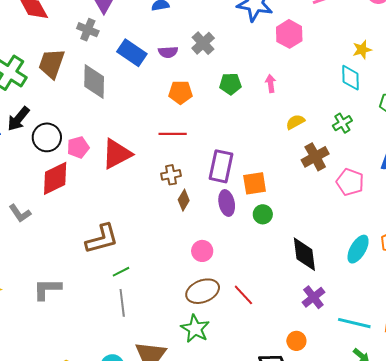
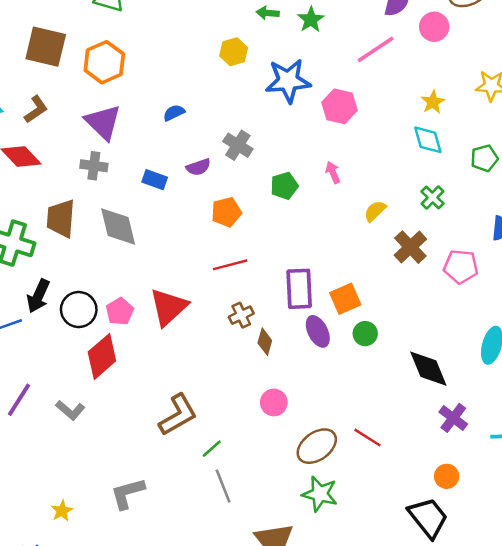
blue rectangle: (132, 53) -> (155, 180), size x0.7
pink circle: (202, 251) -> (274, 402), moved

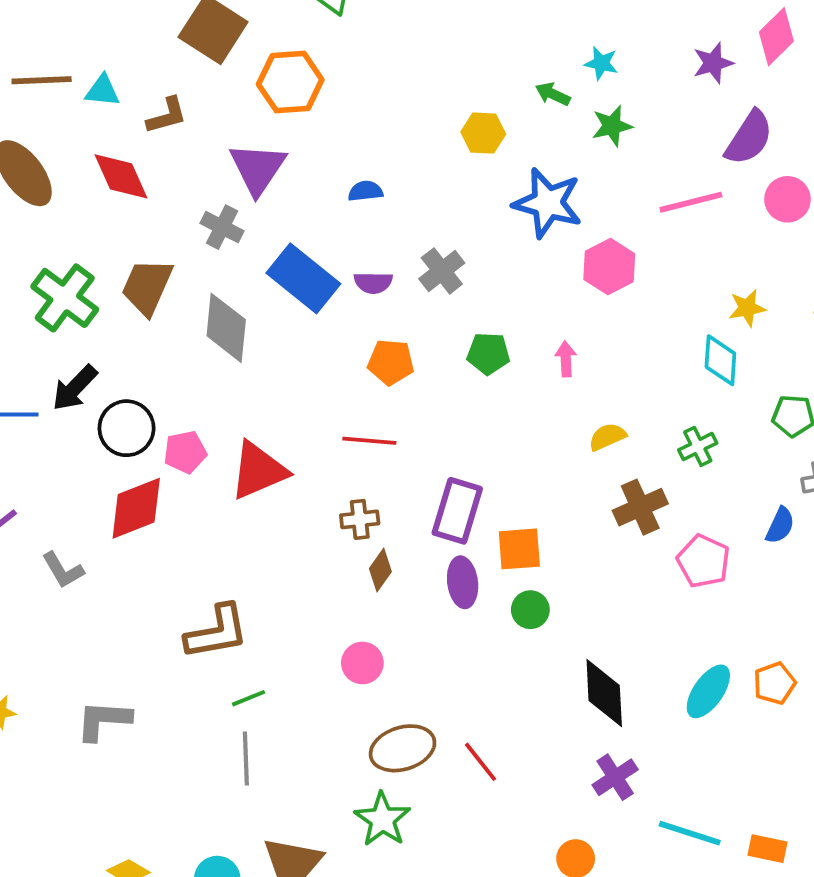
blue rectangle: (155, 180) -> (303, 278), size x1.8

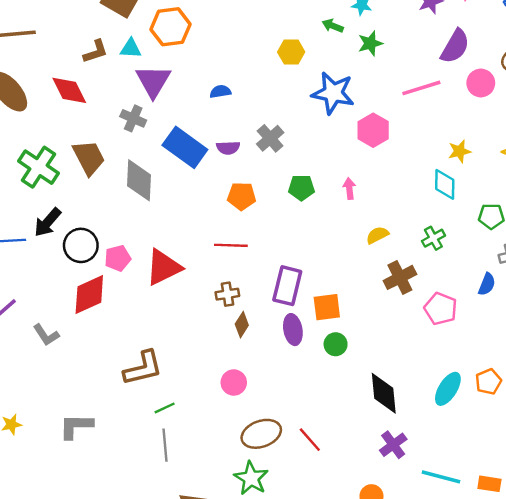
cyan triangle: (102, 91) -> (131, 48), moved
brown trapezoid: (147, 287) -> (89, 158), turned 132

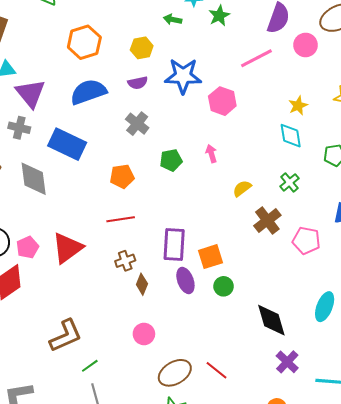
orange hexagon: (171, 27) -> (84, 42), moved
green star: (370, 43) -> (219, 16), moved
blue semicircle: (220, 92) -> (88, 92), size x2.0
purple semicircle: (228, 148) -> (138, 83), moved

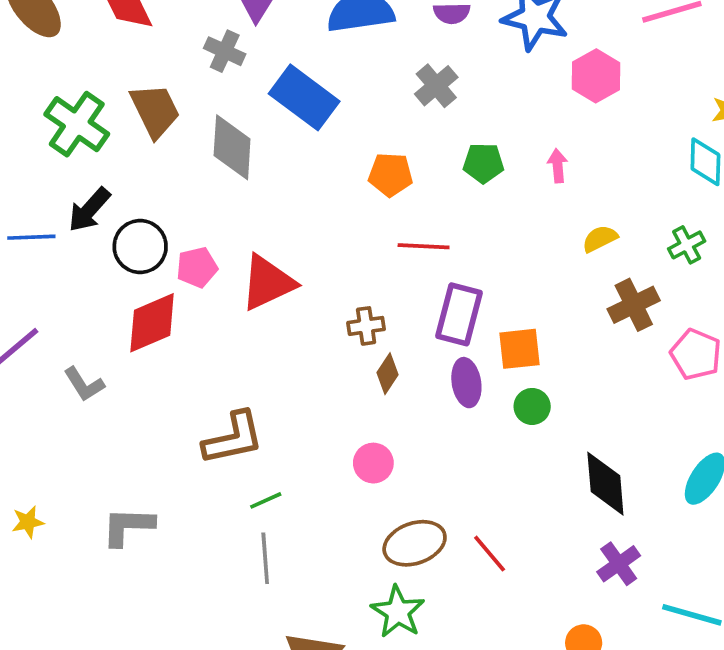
red line: (121, 219) -> (424, 246), moved

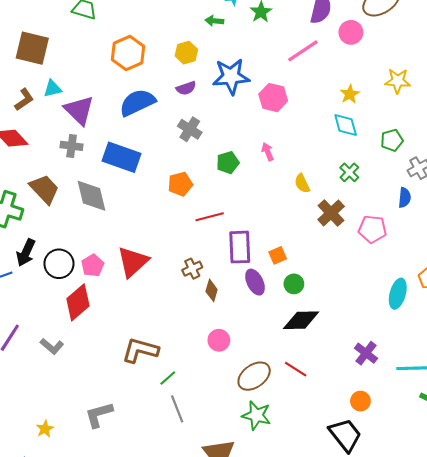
yellow semicircle: (600, 239) -> (302, 183), turned -72
orange square: (520, 349) -> (278, 255), size x0.7
brown L-shape: (233, 438) -> (140, 350), turned -135
black diamond: (605, 484) -> (301, 320), moved, turned -69

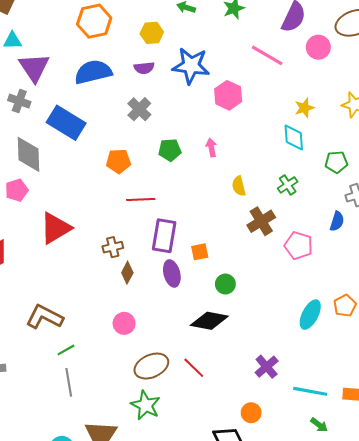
pink line: (303, 51) -> (267, 55), turned 52
pink pentagon: (93, 265) -> (17, 190), moved
green circle: (294, 284) -> (225, 284), moved

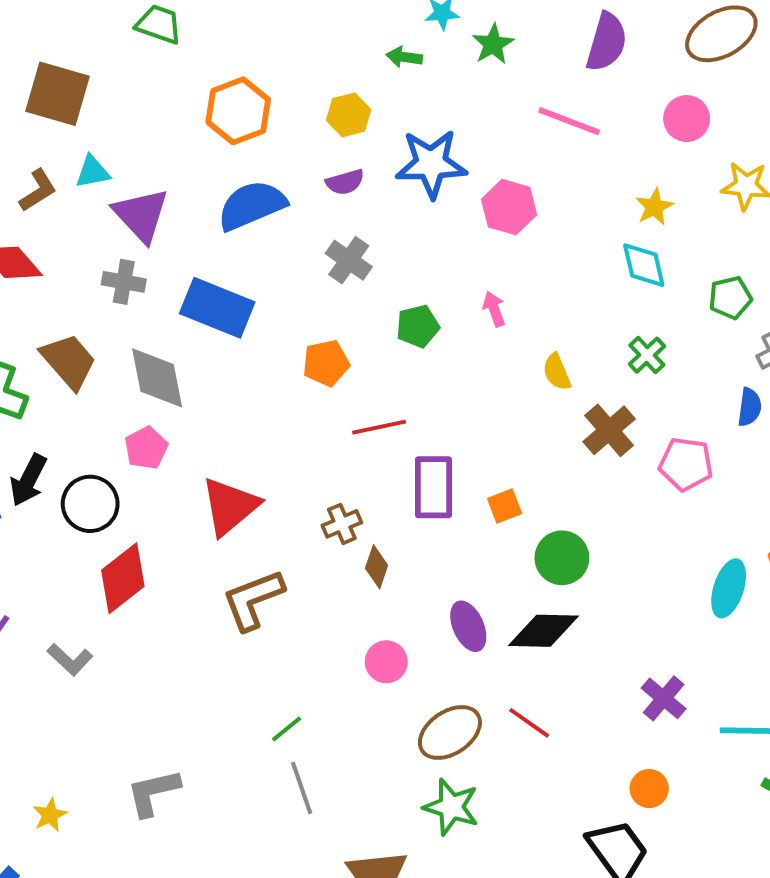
pink circle: (318, 47) -> (687, 119), moved
purple ellipse: (172, 273) -> (468, 626), moved
green circle: (225, 284) -> (562, 558), size x1.4
brown L-shape: (44, 317) -> (253, 600), moved, turned -39

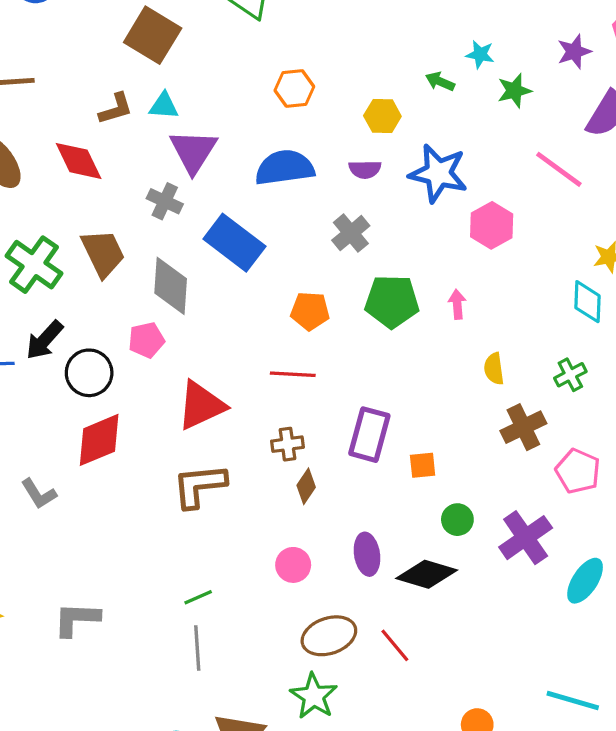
orange hexagon: (238, 111) -> (294, 88), size x0.7
green pentagon: (418, 326) -> (392, 301), size x1.5
red line: (379, 427) -> (293, 374), moved
green circle: (562, 558) -> (457, 520), size x0.7
purple cross: (664, 698) -> (526, 538), moved, size x1.4

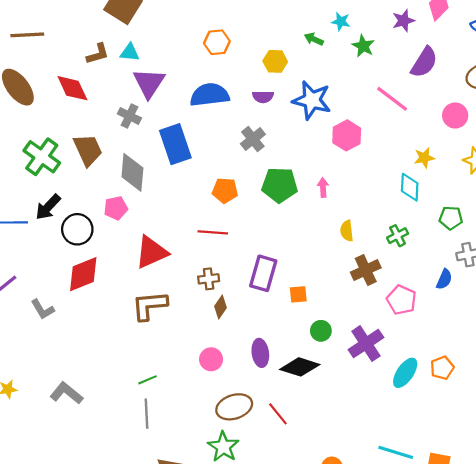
green star: (514, 91) -> (363, 46), turned -30
blue rectangle: (234, 243) -> (175, 144), turned 33
gray L-shape: (77, 619) -> (66, 393), turned 36

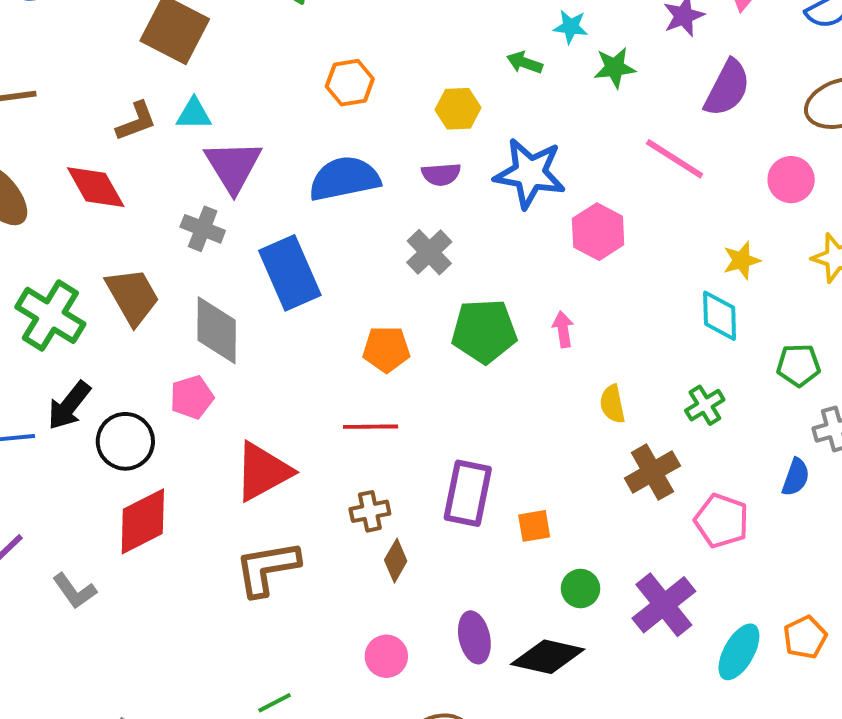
green star: (363, 46) -> (615, 68), turned -30

